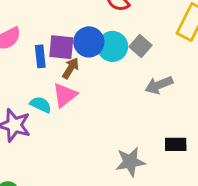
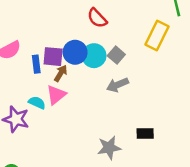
gray arrow: (159, 85) -> (118, 85), moved

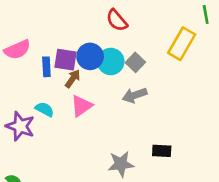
pink triangle: (56, 95) -> (81, 106), moved

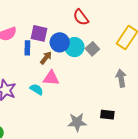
purple square: (65, 60) -> (39, 33), moved
gray arrow: (135, 95) -> (121, 78), moved, turned 96
pink triangle: (81, 106) -> (51, 78), turned 36
cyan semicircle: (45, 109) -> (37, 89), moved

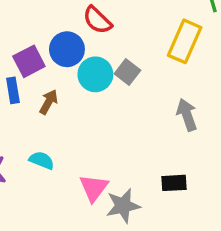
purple square: (39, 33) -> (29, 61), turned -30
blue circle: (60, 42) -> (67, 49), moved
pink triangle: (51, 78) -> (94, 188), moved, turned -48

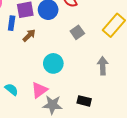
cyan circle: (95, 74) -> (53, 63), moved
cyan semicircle: (42, 160) -> (11, 89), moved

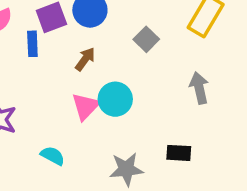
brown arrow: (29, 35) -> (85, 59), moved
pink triangle: (39, 90) -> (86, 106), moved

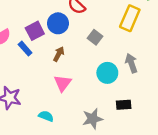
blue rectangle: (32, 44) -> (25, 49), turned -32
cyan circle: (115, 99) -> (107, 73), moved

